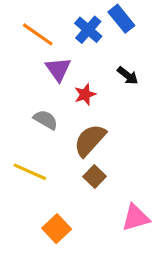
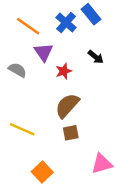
gray semicircle: (46, 120) -> (17, 70), moved
brown square: (95, 177) -> (71, 133), turned 35

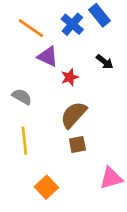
purple triangle: (44, 52) -> (48, 57), turned -30
gray semicircle: (17, 70) -> (22, 97), moved
yellow line: (22, 129) -> (24, 141), turned 60

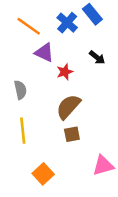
gray semicircle: (22, 97) -> (20, 90), turned 48

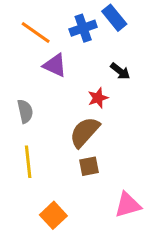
blue cross: (67, 23) -> (83, 28), turned 30
red star: (65, 72) -> (98, 98), moved

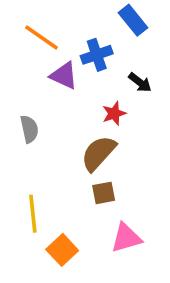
blue cross: (83, 28) -> (97, 55), moved
yellow line: (28, 162) -> (33, 214), moved
pink triangle: (128, 205) -> (126, 238), moved

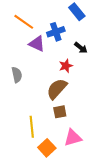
yellow line: (33, 214) -> (32, 127), moved
orange square: (62, 250) -> (47, 148), moved

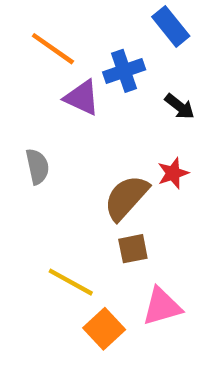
red star: (66, 66) -> (173, 173), moved
yellow line: (32, 127) -> (71, 282), turned -55

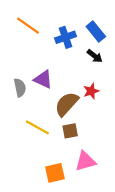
blue rectangle: (171, 26) -> (96, 31), moved
purple triangle: (82, 98) -> (43, 79), moved
yellow line: (71, 282) -> (37, 127), moved
orange square: (104, 329) -> (55, 173), turned 30

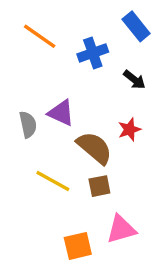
blue rectangle: (96, 31) -> (136, 26), moved
brown semicircle: (67, 104) -> (94, 148), turned 88

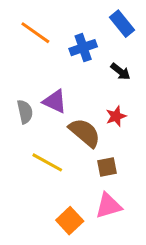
brown square: (99, 186) -> (107, 167), moved
orange square: (78, 246) -> (70, 221), turned -30

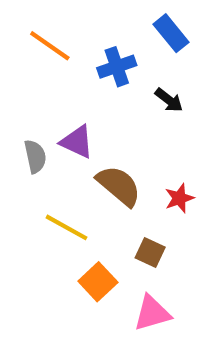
red star: (116, 116) -> (179, 198), moved
brown square: (107, 167) -> (150, 253), moved, turned 36
pink triangle: (108, 206) -> (152, 313), moved
orange square: (70, 221) -> (98, 282), moved

